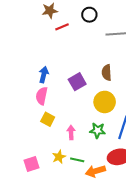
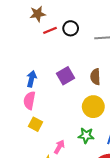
black circle: (89, 15) -> (71, 28), moved
purple square: (77, 82) -> (65, 76), moved
pink arrow: (71, 132) -> (59, 147), moved, turned 32

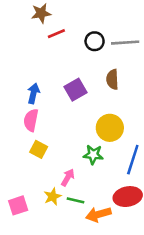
black circle: (71, 28) -> (95, 41), moved
brown semicircle: (95, 77) -> (112, 79), moved
green star: (86, 135) -> (93, 155), moved

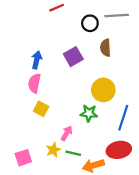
black circle: (95, 41) -> (90, 23), moved

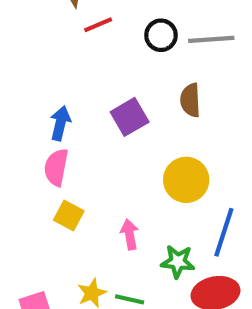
black circle: (90, 23) -> (161, 35), moved
green star: (89, 113) -> (178, 262), moved
pink arrow: (67, 133) -> (130, 234), moved, turned -40

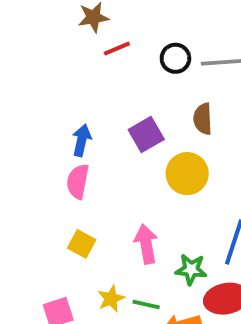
yellow circle: (186, 180) -> (187, 174), moved
yellow square: (69, 216) -> (82, 244), moved
pink arrow: (130, 234) -> (146, 244), size x1.4

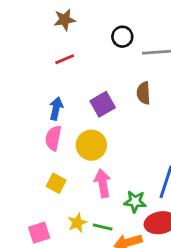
red line: (117, 49) -> (65, 59), moved
black circle: (175, 58) -> (122, 37), moved
yellow circle: (187, 174) -> (91, 145), moved

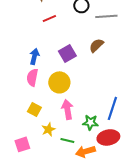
red line: (65, 59) -> (49, 18), moved
brown semicircle: (144, 93) -> (96, 45), turned 49
yellow star: (77, 223) -> (48, 129), moved

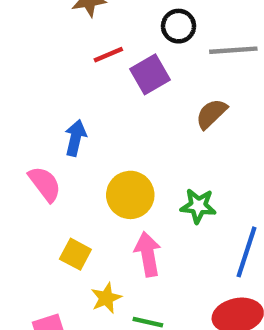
purple square: (67, 53) -> (150, 74), moved
pink semicircle: (32, 77) -> (45, 184), moved, turned 132
green star: (90, 122) -> (198, 206), moved

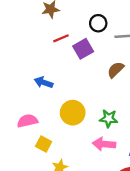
blue arrow: (75, 138) -> (44, 82), turned -84
pink semicircle: (45, 184) -> (27, 121), moved, turned -66
pink arrow: (148, 254) -> (104, 144), moved, turned -75

